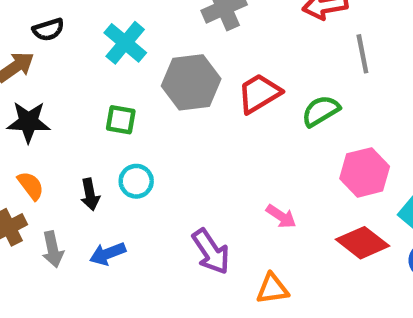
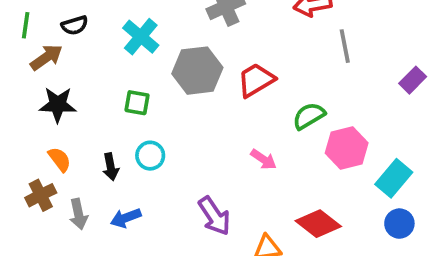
green semicircle: (321, 111) -> (309, 116), moved
pink arrow: (281, 216) -> (263, 159), moved
red diamond: (362, 243) -> (318, 224), moved

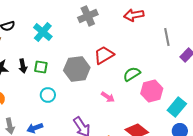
gray line: (345, 46) -> (167, 37), moved
gray hexagon: (197, 71) -> (77, 69), moved
black arrow: (111, 167) -> (23, 66), moved

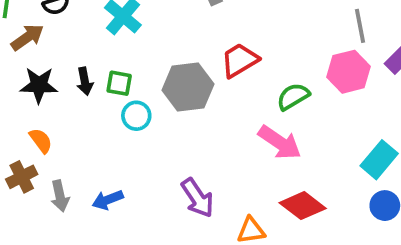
pink hexagon: (152, 91) -> (348, 72), moved
cyan circle: (48, 95) -> (136, 116), moved
pink arrow: (108, 97) -> (280, 142), moved, size x1.6

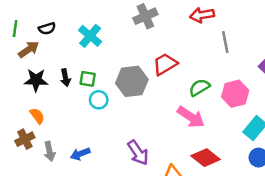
gray line: (360, 26) -> (225, 42), moved
pink hexagon: (348, 72) -> (235, 94), moved

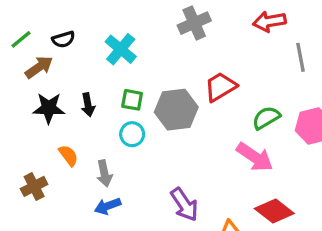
green line: (15, 28) -> (21, 39), turned 42
green square: (88, 79) -> (132, 100), moved
orange semicircle: (37, 116) -> (68, 155), moved
gray arrow: (49, 151) -> (104, 173), moved

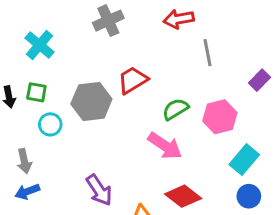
green square: (132, 100) -> (36, 92), moved

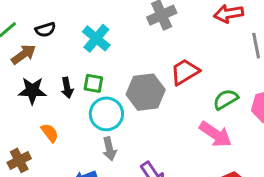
cyan circle: (50, 124) -> (106, 114), size x1.5
gray arrow: (24, 161) -> (109, 149), moved

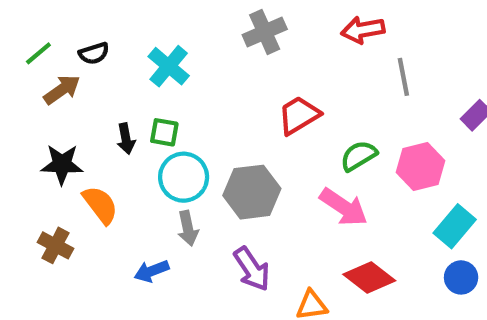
black star: (32, 91) -> (62, 164), moved
gray hexagon: (146, 92) -> (252, 192), moved
orange semicircle: (50, 133) -> (100, 205), size x1.4
brown cross: (19, 160) -> (56, 245), turned -35

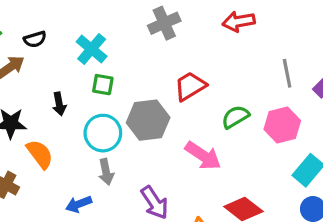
gray line: (403, 77) -> (287, 73), moved
green square: (164, 132) -> (103, 85), moved
gray hexagon: (252, 192) -> (148, 120), moved
pink arrow: (344, 207) -> (203, 156), moved

